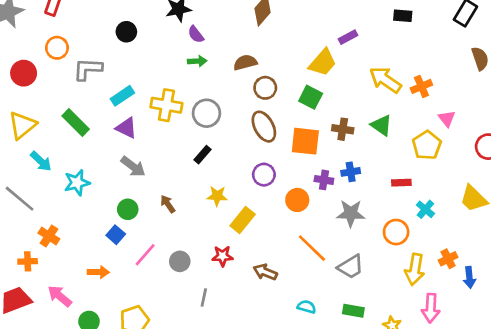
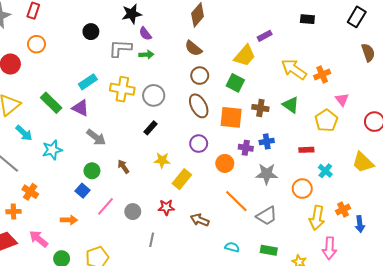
brown semicircle: (245, 62) -> (193, 48), moved, turned -126
gray L-shape: (88, 69) -> (120, 48), moved
purple triangle: (126, 128) -> (80, 108), moved

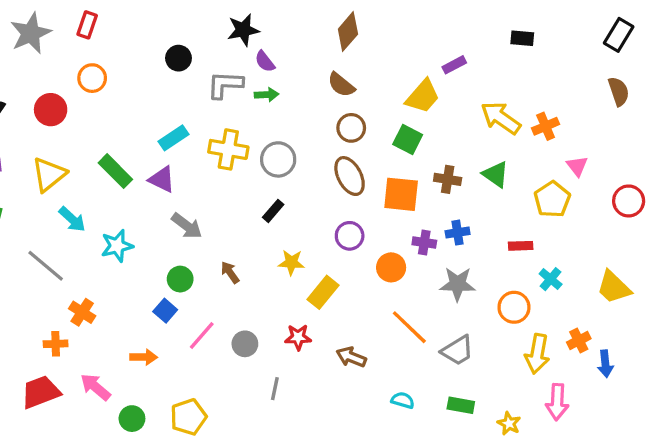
black rectangle: (357, 17) -> (619, 35), moved
yellow trapezoid: (363, 162) -> (614, 287), moved

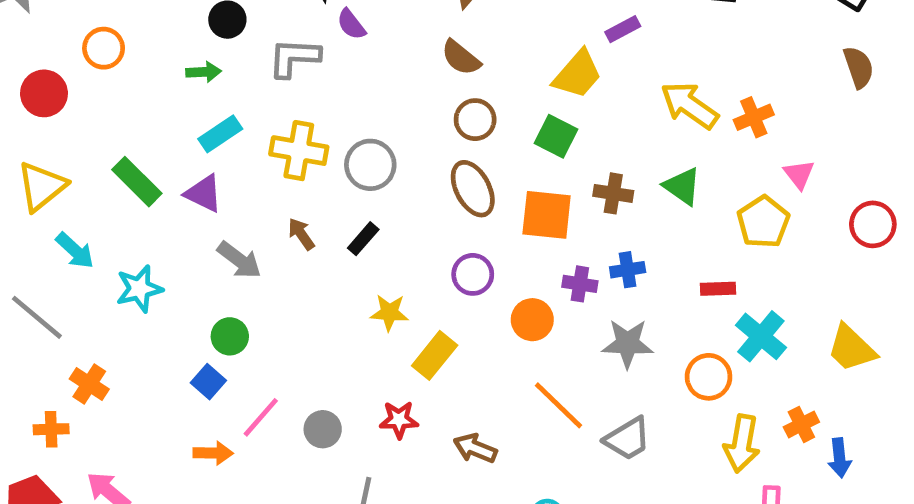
green arrow: (267, 95) -> (204, 72), moved
brown arrow: (230, 272) -> (301, 234), moved
cyan cross: (551, 279) -> (761, 336), size x1.5
orange arrow: (144, 357) -> (213, 453), moved

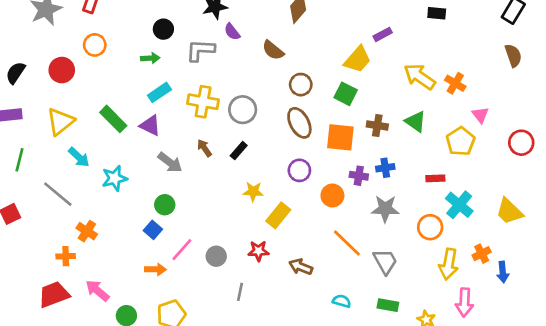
brown semicircle: (461, 58) -> (273, 50), moved
orange cross: (754, 117) -> (455, 83), turned -36
gray trapezoid: (628, 439) -> (385, 262), turned -88

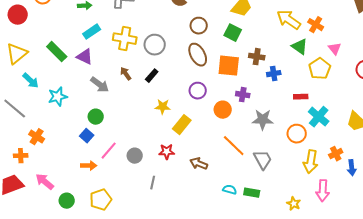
green triangle: (416, 122) -> (300, 47), moved
blue cross: (385, 168) -> (274, 74), moved
green rectangle: (388, 305) -> (252, 193), moved

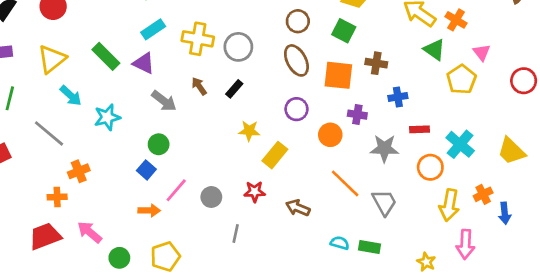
blue cross: (274, 74) -> (398, 97), moved
red rectangle: (301, 97) -> (420, 129), moved
orange cross: (37, 137) -> (79, 171), turned 35

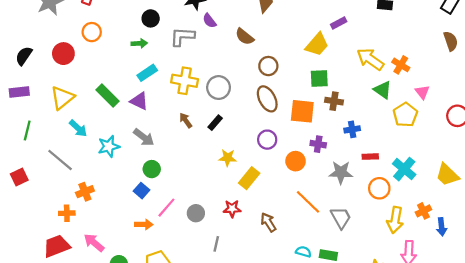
green square: (344, 31) -> (319, 78), moved, turned -30
gray arrow: (164, 101) -> (144, 137), moved
brown arrow: (298, 208) -> (268, 222), turned 36

